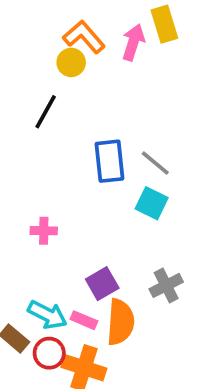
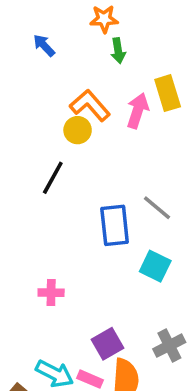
gray line: (155, 163) -> (157, 208), moved

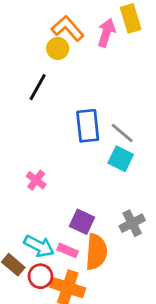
gray line: (157, 208) -> (122, 133), moved
pink cross: (51, 293) -> (36, 180), turned 36
purple square: (108, 344) -> (82, 222), turned -35

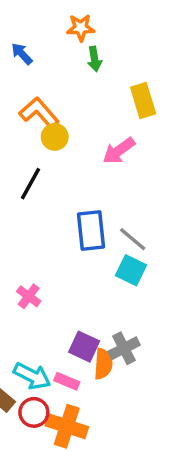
orange L-shape: (68, 28) -> (39, 113), moved
pink arrow: (106, 33) -> (119, 151), moved, turned -144
gray cross: (132, 223) -> (124, 348), moved
orange semicircle: (96, 252) -> (103, 364), moved, size x0.7

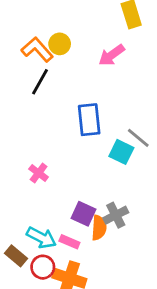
orange L-shape: (39, 113) -> (37, 49), moved
gray line: (133, 239) -> (138, 138), moved

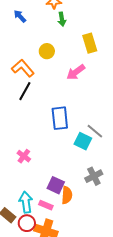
yellow circle: (60, 44) -> (47, 51), moved
gray cross: (116, 215) -> (94, 176), moved
cyan arrow: (41, 238) -> (26, 202), turned -125

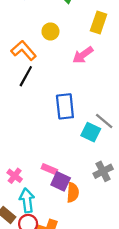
yellow rectangle: (90, 43) -> (99, 23), turned 36
pink cross: (24, 156) -> (15, 176), moved
pink rectangle: (46, 205) -> (49, 169), moved

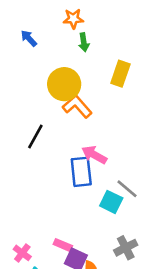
yellow circle: (50, 31) -> (64, 84), size x1.6
orange L-shape: (24, 50) -> (77, 106), moved
pink arrow: (83, 55) -> (94, 155), moved, turned 65

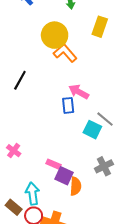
black line: (35, 136) -> (20, 80), moved
blue rectangle: (81, 172) -> (68, 105), size x0.7
pink cross: (22, 253) -> (14, 151), moved

